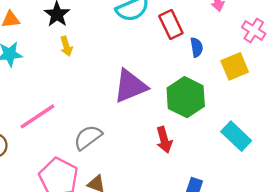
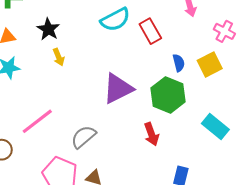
blue semicircle: (197, 47) -> (179, 63), moved

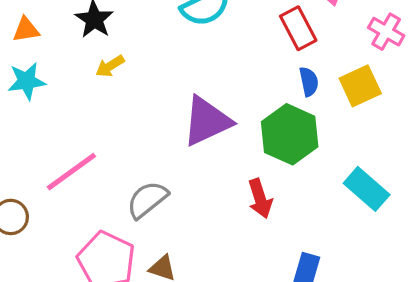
red rectangle: (150, 31) -> (298, 28), moved
yellow arrow: (59, 57) -> (110, 66), turned 78

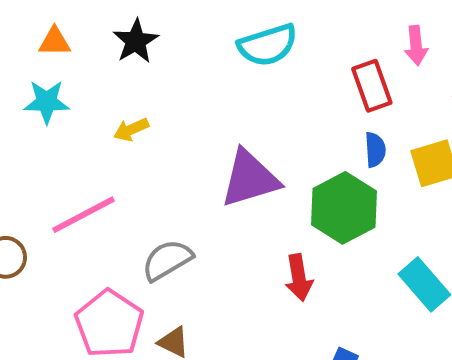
yellow arrow: (110, 66) -> (131, 130), moved

